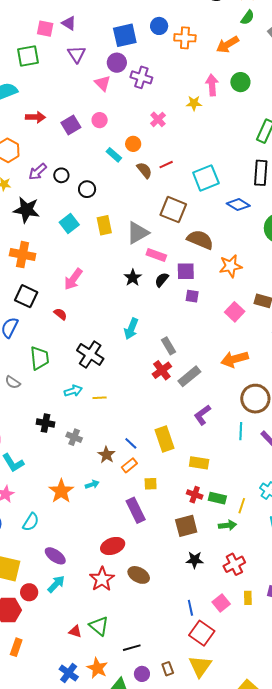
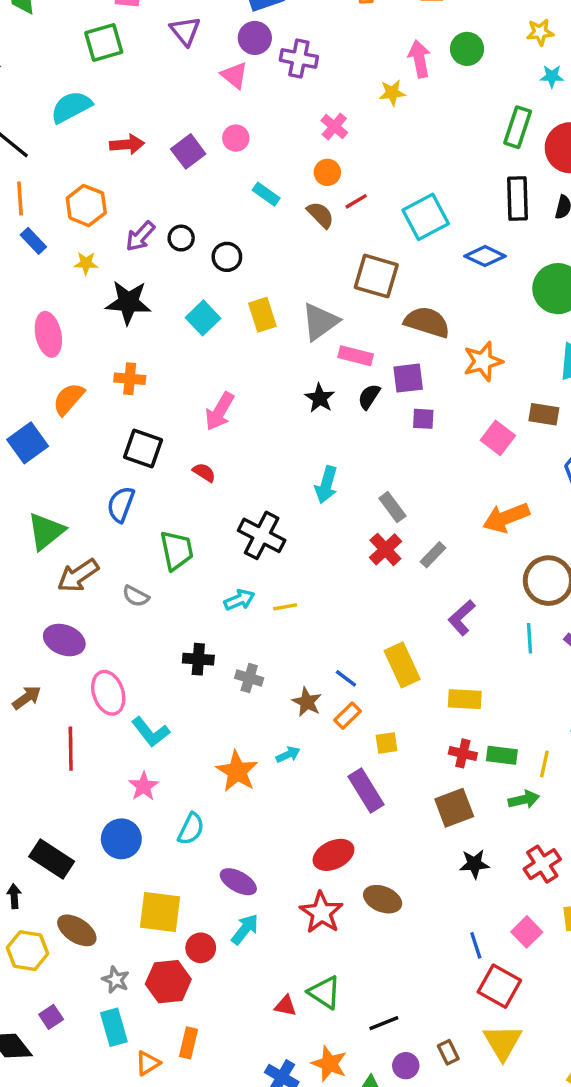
orange circle: (133, 144) -> (327, 172), moved
orange cross: (23, 255) -> (130, 379), size x0.7
gray rectangle: (189, 376) -> (433, 555), size x0.7

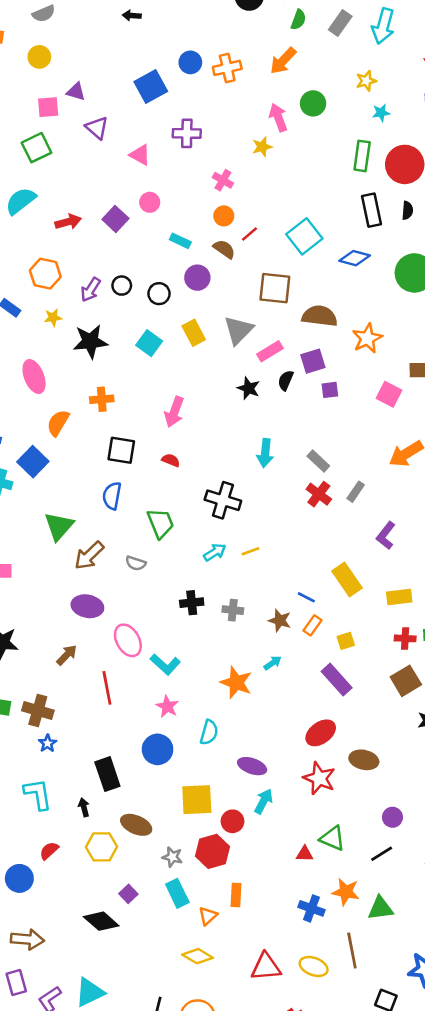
purple circle: (255, 38) -> (197, 278), moved
pink rectangle: (356, 356) -> (270, 351), turned -35
black rectangle: (52, 859) -> (107, 774), turned 48
purple circle: (406, 1066) -> (392, 817), moved

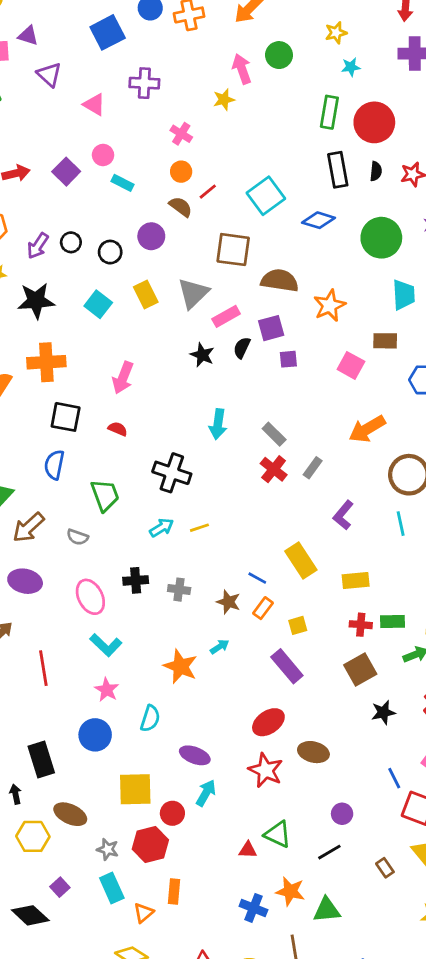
cyan rectangle: (180, 241) -> (123, 183), moved
orange cross: (102, 399) -> (46, 362), size x1.5
pink ellipse: (128, 640) -> (90, 597), moved

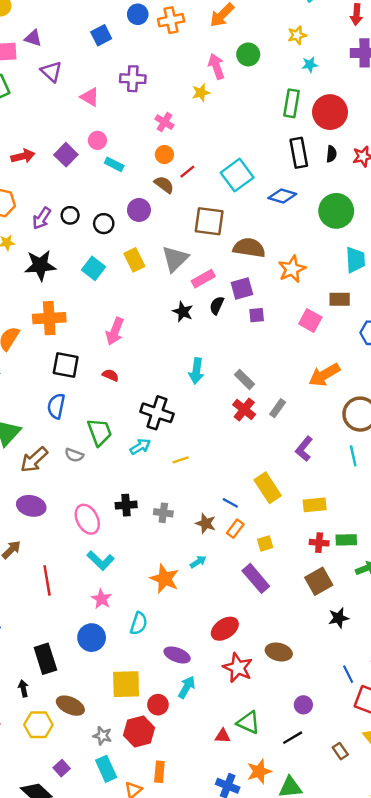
blue square: (108, 32) -> (101, 35), size x0.7
cyan arrow: (162, 528) -> (140, 447), moved
gray semicircle: (77, 537) -> (74, 455), moved
red ellipse: (268, 722) -> (225, 629), moved
orange star: (290, 891) -> (259, 771), turned -30

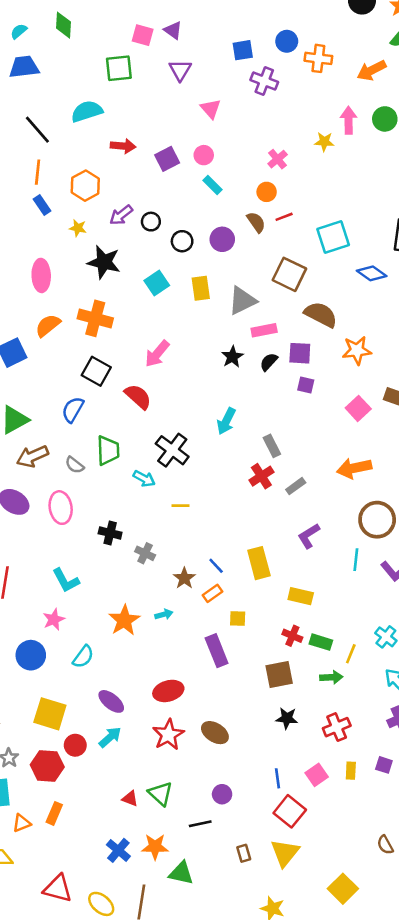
purple cross: (133, 79) -> (264, 81), moved
red semicircle: (110, 375) -> (138, 397), size x1.6
cyan arrow: (140, 447) -> (144, 479), turned 42
pink ellipse: (87, 519) -> (61, 508), moved

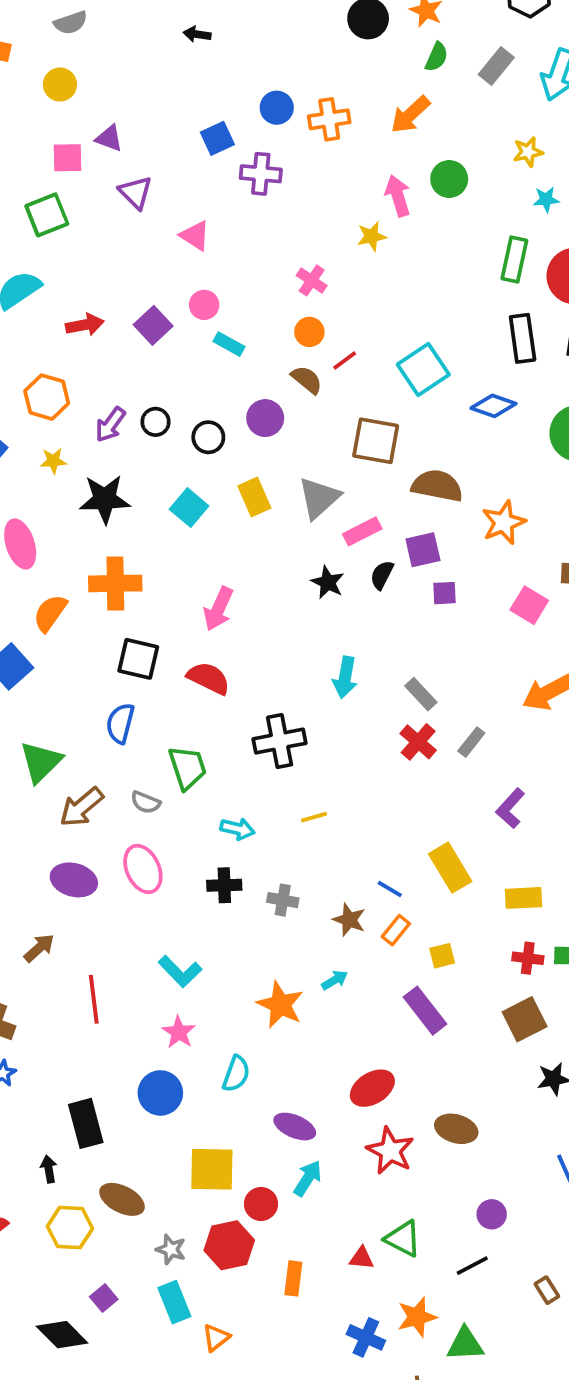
black cross: (172, 450) -> (280, 741), turned -32
cyan arrow: (144, 479) -> (237, 829), moved
orange rectangle: (54, 813) -> (293, 1278), moved

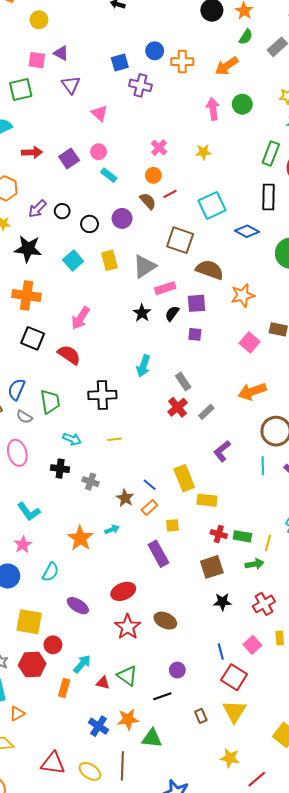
yellow star: (372, 236) -> (203, 152), moved
purple square: (445, 593) -> (195, 334), moved
blue semicircle: (120, 723) -> (16, 389), moved
yellow rectangle: (523, 898) -> (207, 500), moved
cyan arrow: (308, 1178) -> (82, 664), moved

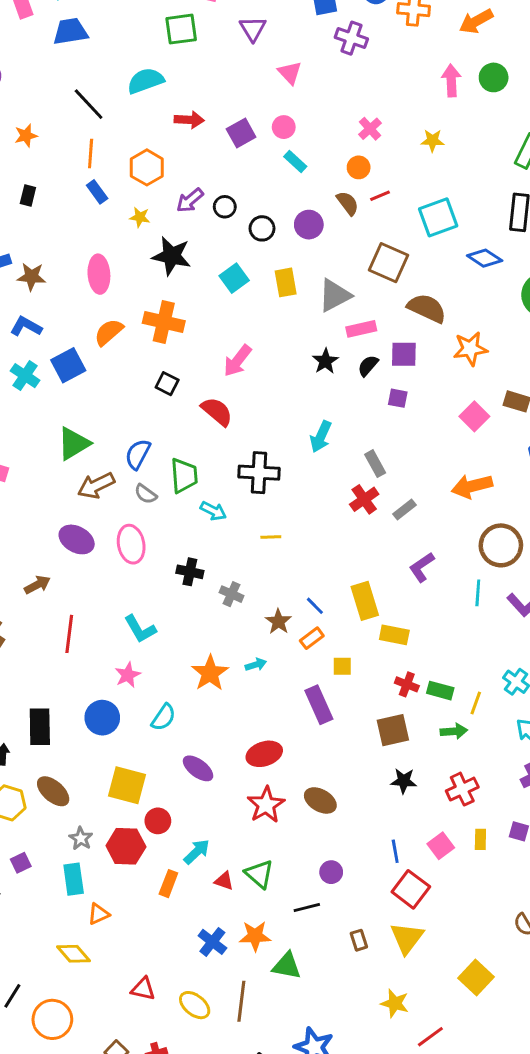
black square: (33, 338) -> (167, 384), size x0.7
cyan arrow: (72, 439) -> (213, 511), moved
red triangle: (53, 763) -> (143, 989), size x0.7

